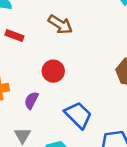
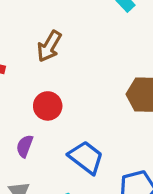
brown arrow: (60, 25) -> (49, 46), turned 95

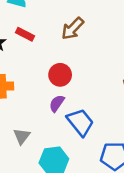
purple semicircle: (25, 146) -> (57, 103), moved

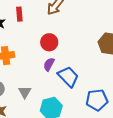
red rectangle: (25, 34) -> (19, 14), turned 64

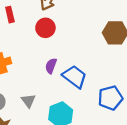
red circle: (49, 42) -> (45, 28), moved

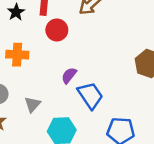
red circle: (45, 28) -> (57, 30), moved

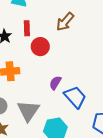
gray triangle: (33, 104) -> (28, 111), size x1.6

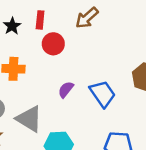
blue trapezoid: (75, 97) -> (103, 94), moved
gray triangle: (28, 111) -> (29, 119), turned -40

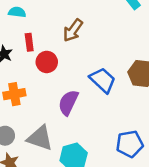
purple semicircle: (66, 90) -> (68, 103), size x1.5
blue trapezoid: (103, 94) -> (103, 80), moved

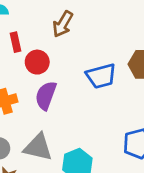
blue trapezoid: (103, 80) -> (101, 76), turned 128
purple semicircle: (68, 103) -> (46, 96), moved

